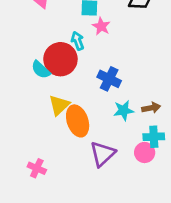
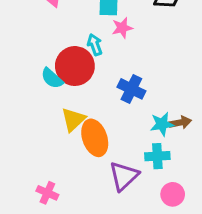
pink star: (101, 26) -> (122, 28), turned 30
cyan star: (124, 110) -> (162, 124), moved
cyan cross: (154, 137) -> (157, 156), moved
pink circle: (145, 152) -> (173, 194), moved

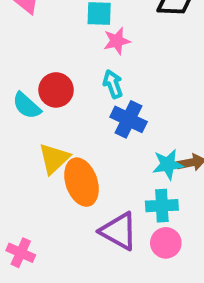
cyan arrow: (95, 45) -> (113, 84), moved
red circle: (75, 66) -> (56, 90), size x0.7
purple triangle: (124, 176) -> (119, 231), turned -48
pink circle: (173, 194) -> (166, 243), moved

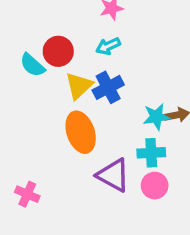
cyan arrow: (113, 84) -> (108, 46), turned -95
blue cross: (129, 119) -> (108, 87), moved, turned 36
yellow triangle: (54, 159) -> (79, 86), moved

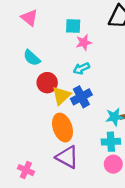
red circle: (58, 51) -> (47, 83), moved
cyan semicircle: (32, 65) -> (32, 58), moved
purple triangle: (113, 175) -> (67, 157), moved

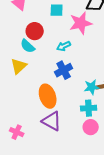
pink star: (84, 43) -> (81, 23), moved, size x1.6
cyan semicircle: (32, 58) -> (28, 46), moved
red circle: (47, 83) -> (35, 31), moved
yellow triangle: (61, 96) -> (19, 66), moved

